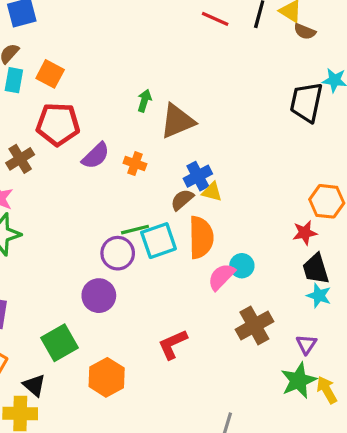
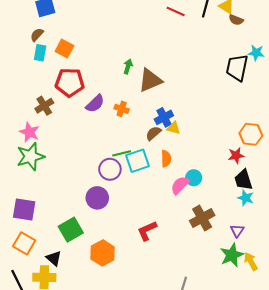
orange semicircle: (201, 237) -> (166, 159), size x0.6

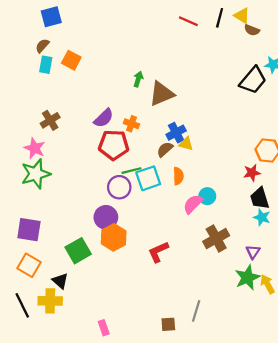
black trapezoid: (237, 68) -> (253, 80), turned -152
red pentagon: (70, 82) -> (114, 145), moved
orange hexagon: (103, 253) -> (114, 237), moved

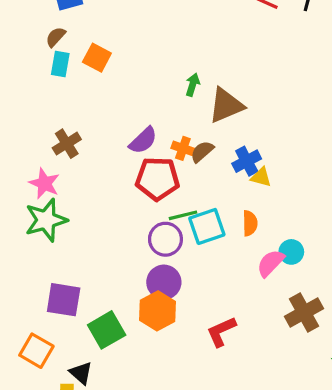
brown semicircle: (165, 149) -> (202, 152), moved
purple circle: (106, 217) -> (164, 282), moved
purple square: (29, 230) -> (64, 300), moved

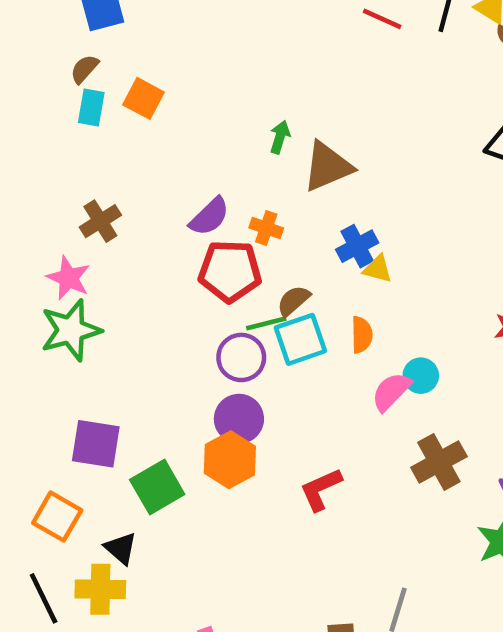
brown semicircle: (202, 152) -> (293, 301), moved

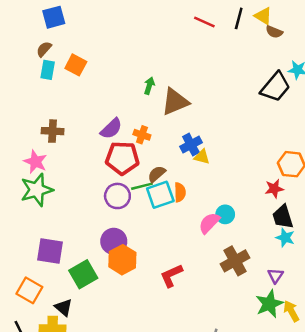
brown cross: (100, 221) -> (53, 131), turned 35
orange semicircle: (362, 335) -> (180, 192), moved
purple circle: (241, 357) -> (117, 196), moved
purple circle: (239, 419) -> (114, 241), moved

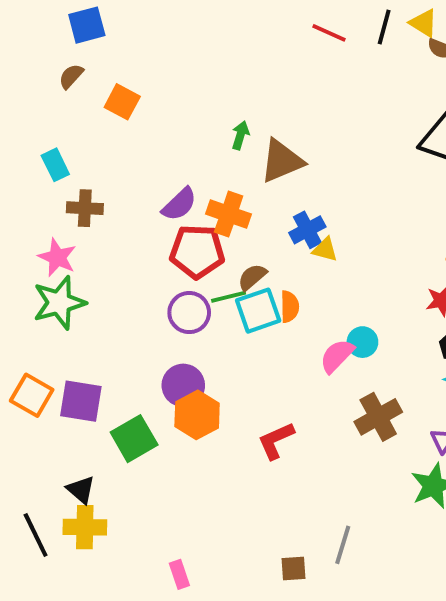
cyan rectangle: (48, 70) -> (55, 165), moved, turned -36
orange cross: (142, 135) -> (229, 214), size x1.5
orange square: (29, 290) -> (32, 395), moved
black triangle: (64, 307) -> (81, 490), moved

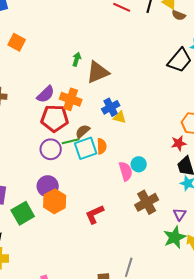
pink semicircle: (337, 356) -> (126, 171), turned 120

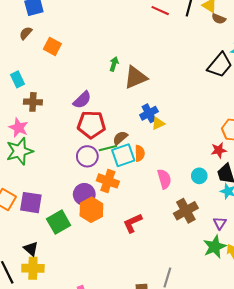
orange cross: (71, 99) -> (108, 181), moved
yellow triangle: (120, 117) -> (158, 123), turned -40
cyan circle: (139, 164) -> (199, 176), moved

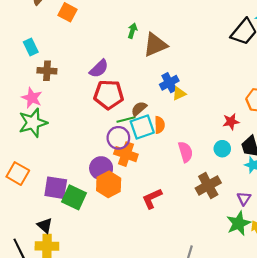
red star: (219, 150) -> (231, 122), moved
purple circle: (87, 156) -> (118, 138), moved
purple square: (31, 203) -> (56, 188), moved
green square: (59, 222) -> (74, 197), turned -35

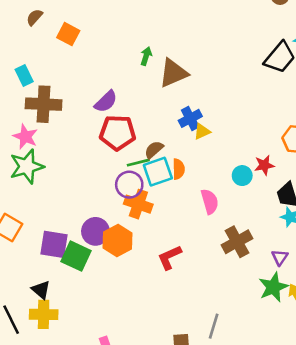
brown cross: (47, 71) -> (44, 104), size x1.5
cyan circle: (222, 149) -> (242, 176), moved
purple circle: (101, 168) -> (95, 231), moved

